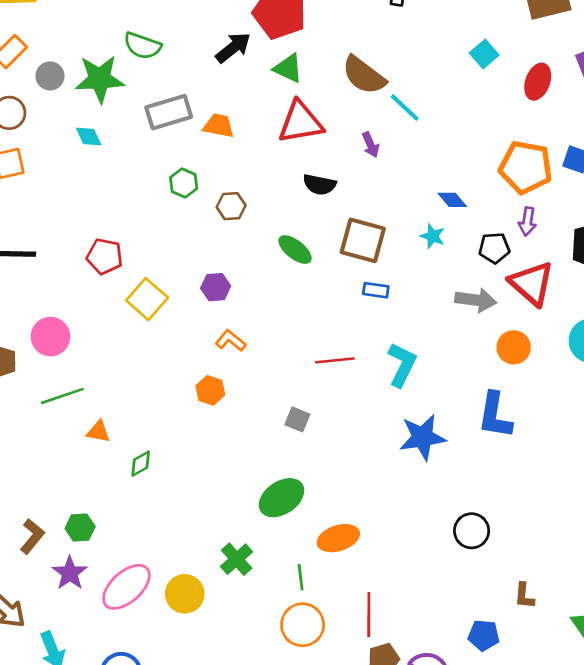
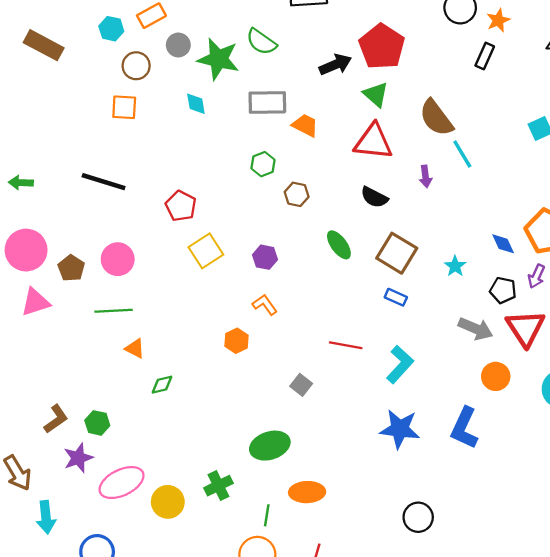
blue diamond: (452, 200) -> (503, 244), moved

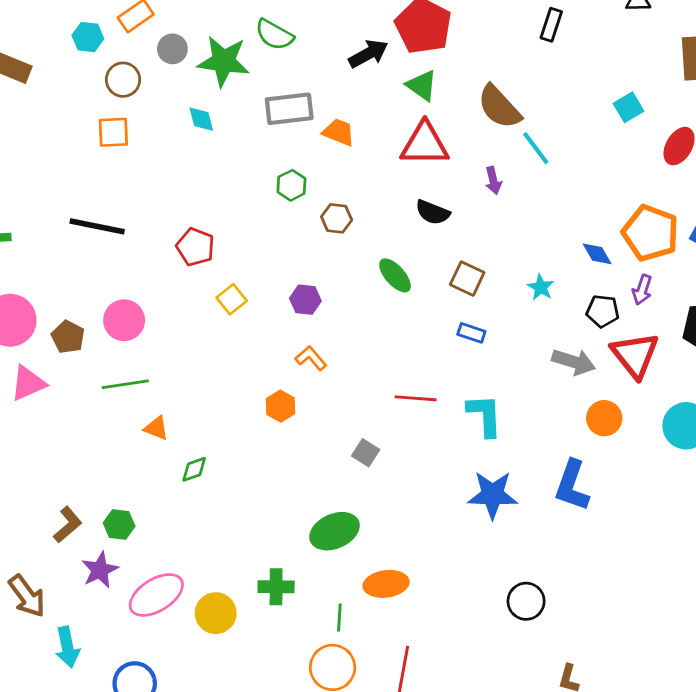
yellow square: (206, 251) -> (232, 299), size x0.7
brown square: (397, 253) -> (467, 279), size x0.7
cyan L-shape: (400, 364) -> (485, 415), turned -39
green cross: (218, 486) -> (276, 587), turned 32

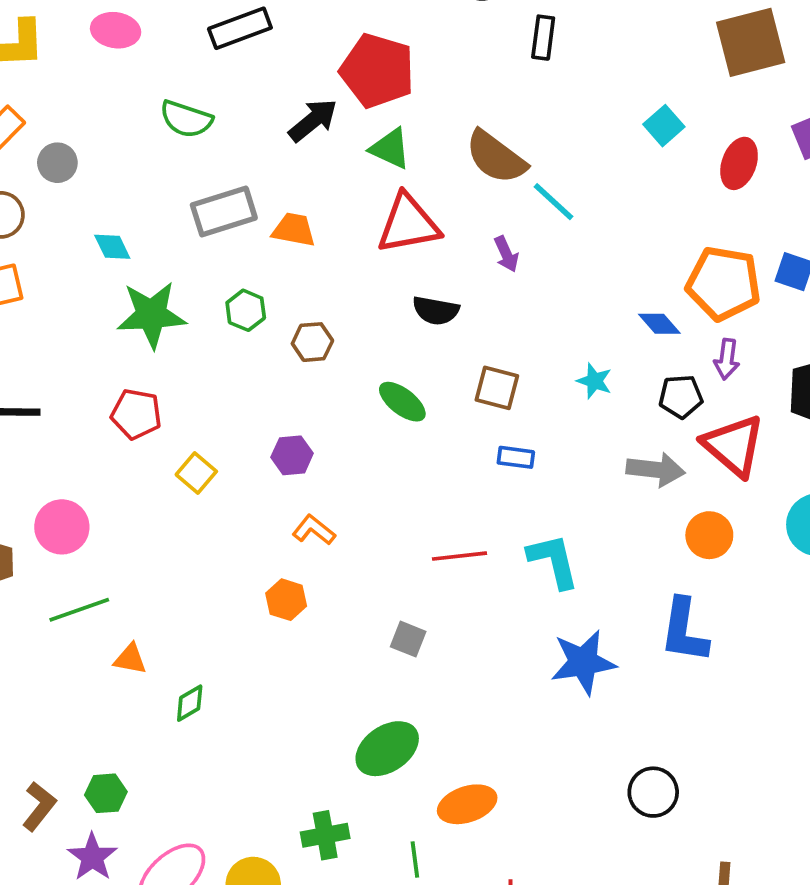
green star: (224, 61) -> (151, 315), moved

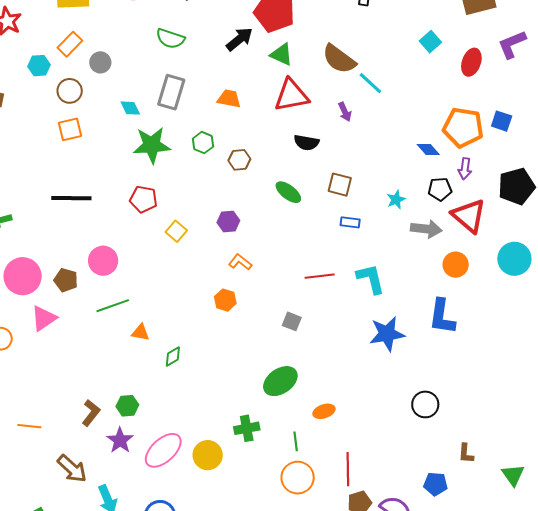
gray rectangle: (224, 212) -> (171, 92), moved, turned -56
cyan star: (594, 381) -> (396, 200), moved, turned 30
orange ellipse: (467, 804) -> (324, 411), size x0.7

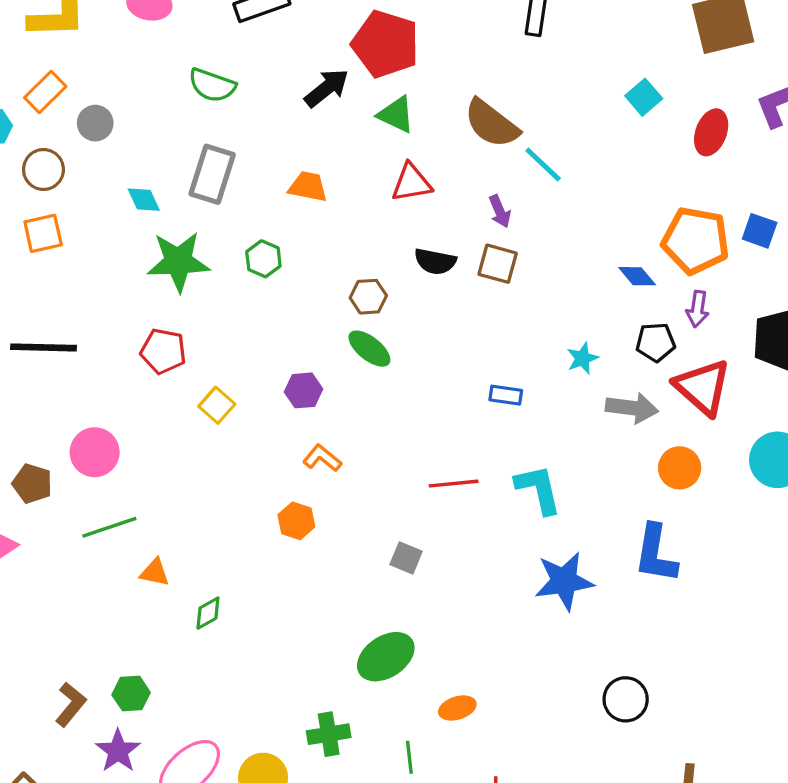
red triangle: (291, 95) -> (411, 183), size x0.7
brown hexagon: (239, 160) -> (368, 297), moved
brown square: (340, 185) -> (498, 264), moved
green ellipse: (288, 192) -> (369, 349), moved

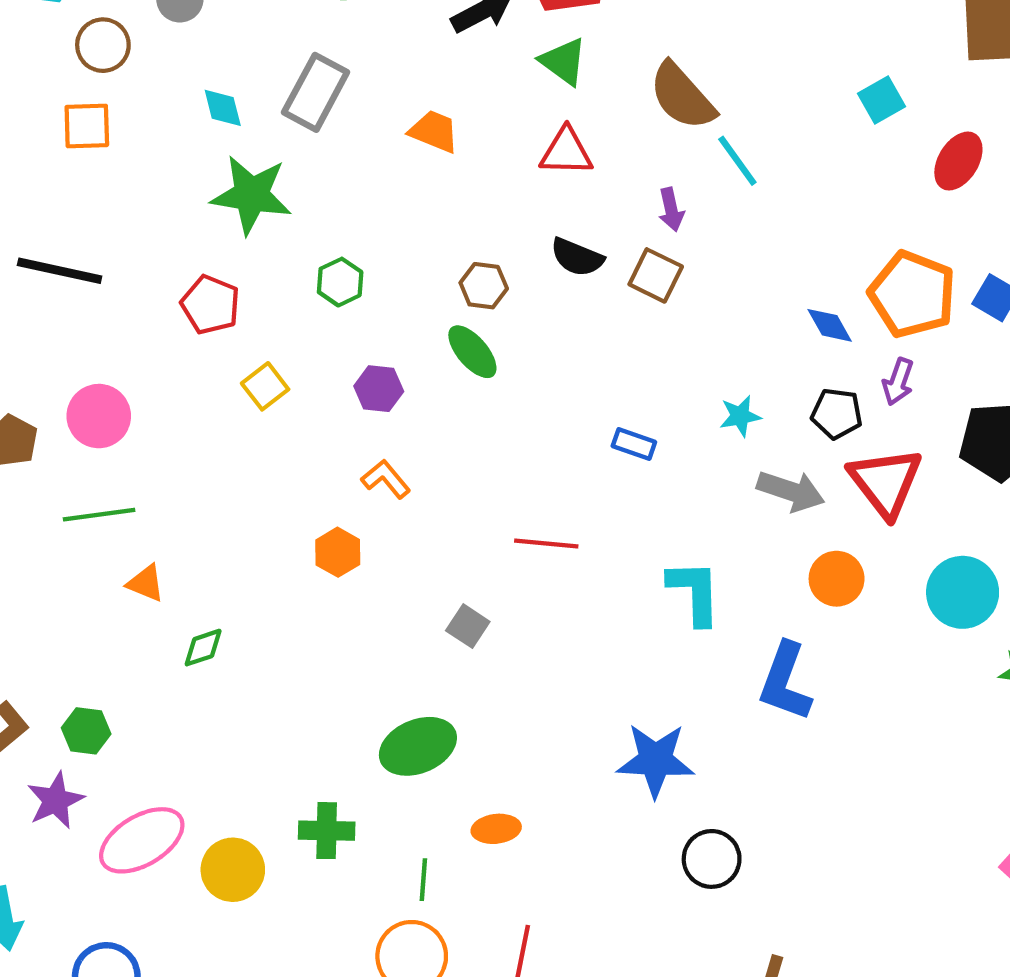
green hexagon: (263, 259) -> (340, 282), moved
cyan L-shape: (538, 489) -> (694, 592), moved
blue star: (564, 581) -> (656, 760), moved

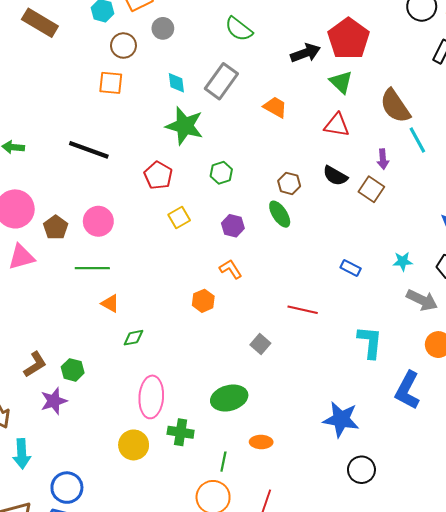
pink ellipse: (142, 840) -> (151, 397), moved, turned -63

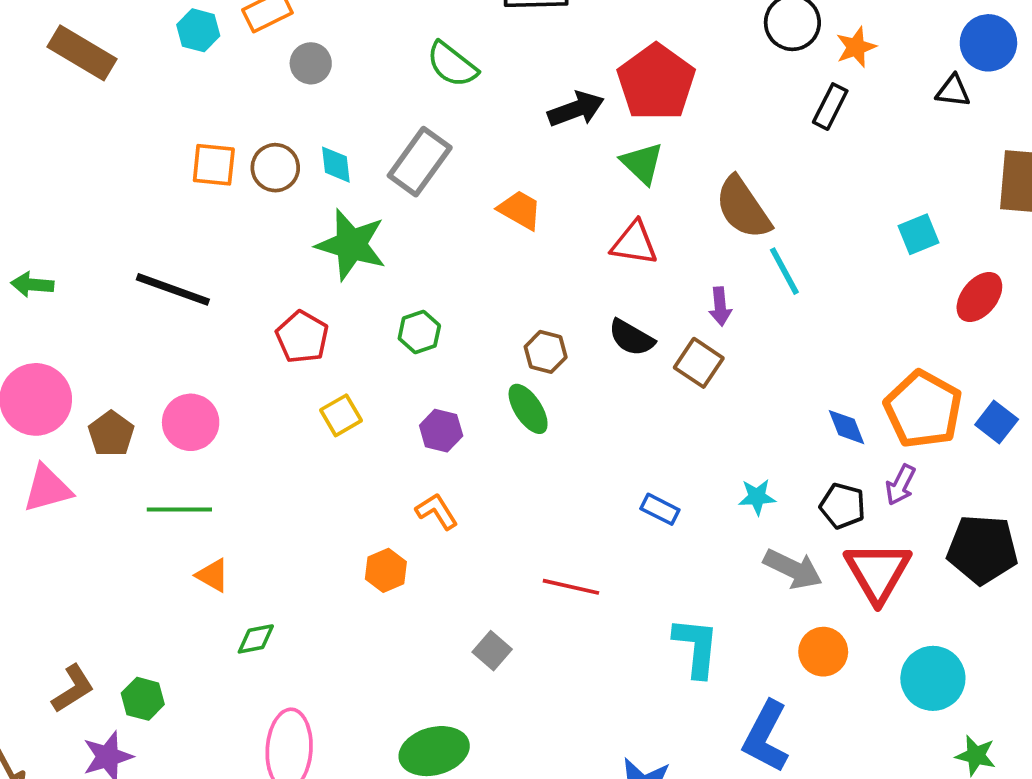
brown circle: (123, 46) -> (275, 168), moved

